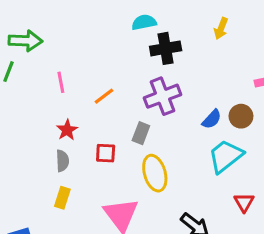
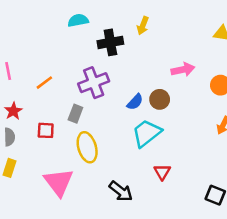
black cross: (166, 48) -> (110, 42), moved

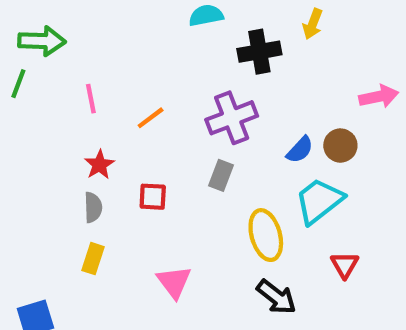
gray rectangle: (75, 114) -> (221, 175), moved
yellow ellipse: (87, 147) -> (266, 235), moved
pink triangle: (59, 182) -> (174, 282), size x0.7

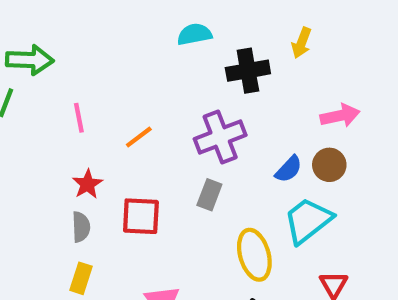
pink arrow: (379, 96) -> (340, 116), moved
red square: (153, 197) -> (141, 216), size x1.4

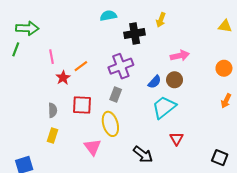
red star: (87, 184) -> (63, 78), moved
yellow ellipse: (254, 255) -> (110, 124), moved

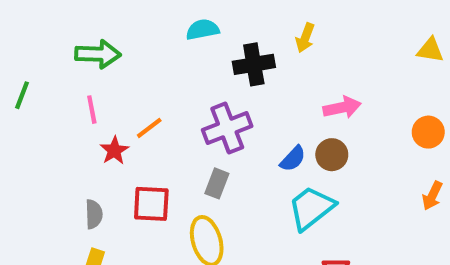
green arrow: (27, 28) -> (98, 54), moved

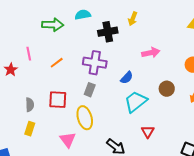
green arrow: (98, 54) -> (53, 25), moved
purple cross: (227, 128) -> (95, 63), turned 30
red star: (114, 151) -> (11, 70), moved
brown circle: (332, 155) -> (167, 89), moved

